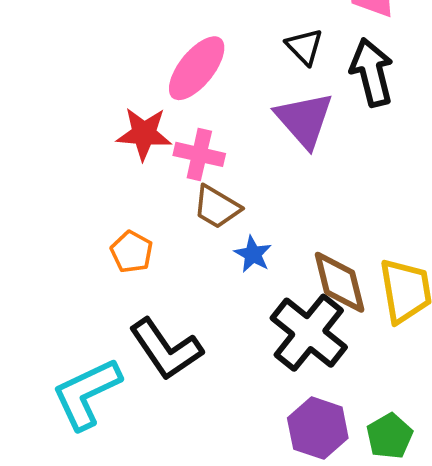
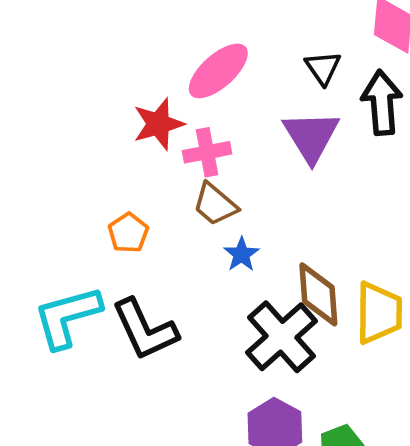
red star: (144, 134) -> (158, 124), turned -30
pink cross: (199, 154) -> (207, 152), turned -33
cyan L-shape: (87, 394) -> (67, 317), moved

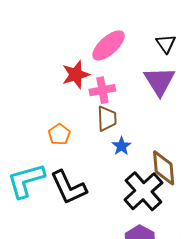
brown trapezoid: (215, 204) -> (107, 119), turned -132

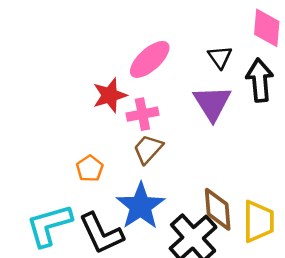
brown trapezoid: (107, 119) -> (148, 149), turned -136
blue star: (121, 146) -> (141, 206), moved, size x2.0

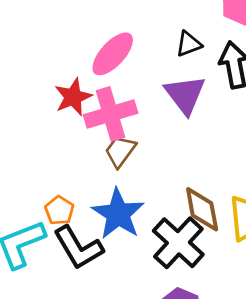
black triangle: (220, 57) -> (189, 44), turned 50
pink cross: (142, 114) -> (111, 114), size x1.5
orange pentagon: (90, 169) -> (59, 210), moved

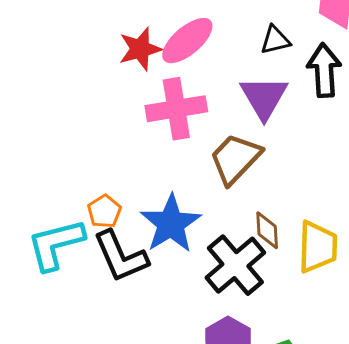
red star: (73, 97) -> (140, 49), moved
brown trapezoid: (120, 151) -> (235, 159), moved, size x1.4
brown diamond: (202, 209) -> (267, 230), size x0.7

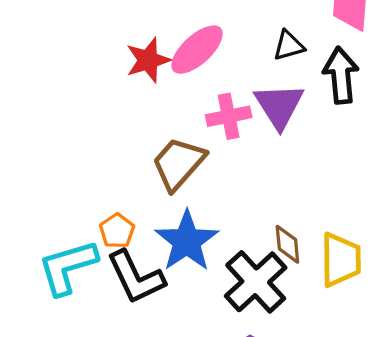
pink cross: (176, 109) -> (229, 116), moved, size x0.7
brown trapezoid: (235, 159) -> (178, 164), moved

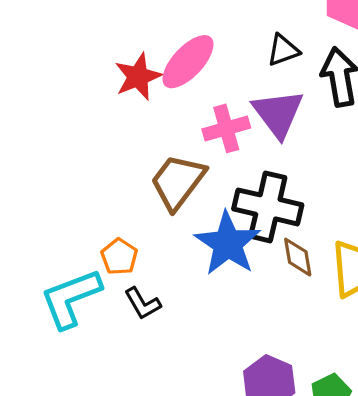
blue star: (187, 241) -> (228, 244), moved
black L-shape: (136, 277) -> (143, 303), size x0.6
black cross: (256, 282) -> (268, 207), moved, turned -30

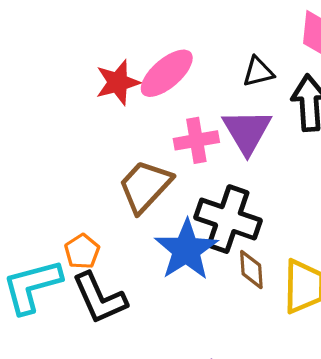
black L-shape: (143, 303) -> (99, 298), size x1.6

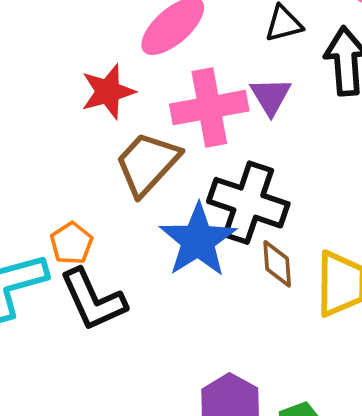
red star: (118, 82) -> (108, 92), moved
purple triangle: (247, 131) -> (271, 96), size x0.7
pink cross: (196, 140) -> (209, 108), size x1.4

